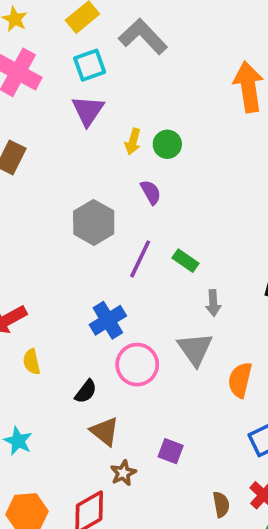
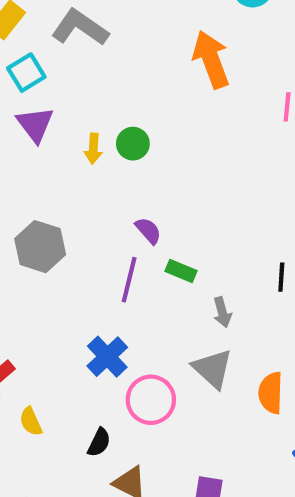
purple semicircle: (151, 192) -> (148, 231), moved
gray hexagon: (94, 222) -> (40, 247), moved

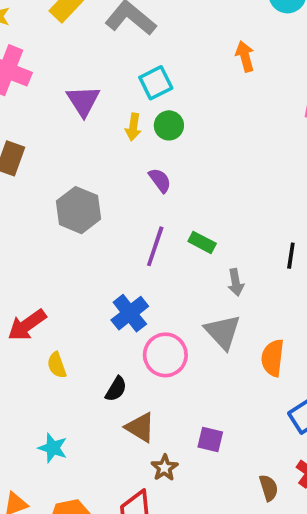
orange arrow: (211, 59) -> (245, 56), size x0.6
cyan square: (26, 73) -> (156, 83), moved
purple semicircle: (148, 231) -> (160, 180), moved

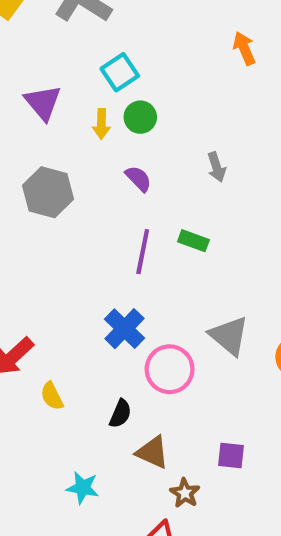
orange arrow: (245, 56) -> (244, 48), moved
gray hexagon: (78, 210) -> (48, 192), moved
gray arrow: (236, 282) -> (216, 167), moved
cyan star: (53, 448) -> (83, 488), moved

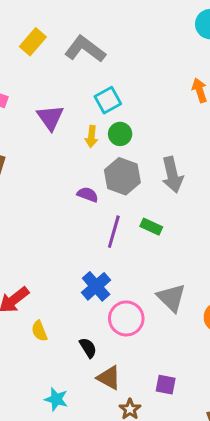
gray arrow: (216, 167) -> (172, 175), size x1.6
purple semicircle: (138, 179) -> (88, 195), moved, turned -30
gray hexagon: (48, 192) -> (122, 176), moved
black semicircle: (120, 414) -> (88, 348), turned -60

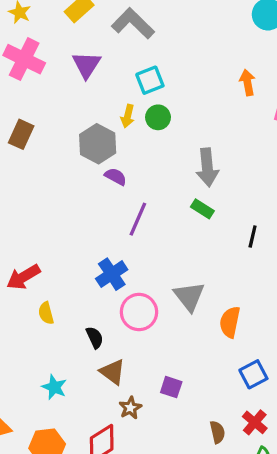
purple triangle: (50, 118) -> (86, 65), moved
gray hexagon: (122, 176) -> (98, 144), moved
green rectangle: (151, 227) -> (202, 209), moved

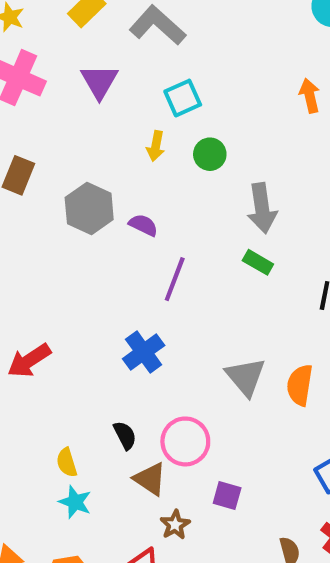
green circle: (158, 117) -> (210, 154), moved
gray hexagon: (98, 144) -> (89, 209), moved
pink circle: (139, 312) -> (185, 441), moved
yellow semicircle: (46, 313) -> (67, 462), moved
orange semicircle: (230, 322) -> (300, 385), moved

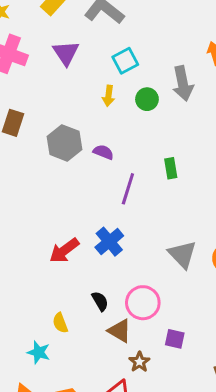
gray arrow: (262, 208) -> (183, 84), moved
green rectangle: (258, 262) -> (171, 168), moved, turned 54
red arrow: (29, 361) -> (64, 250), moved
cyan star: (75, 502) -> (39, 352), moved

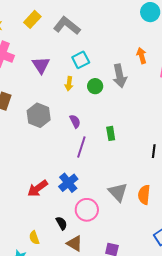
purple triangle: (66, 53) -> (41, 65), moved
purple semicircle: (103, 152) -> (75, 121), moved, turned 40
pink circle: (143, 303) -> (87, 210), moved

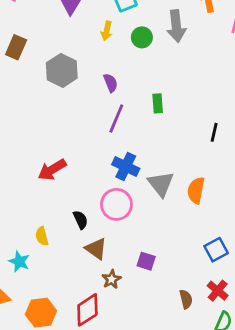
blue cross: (68, 183) -> (126, 166), moved, turned -30

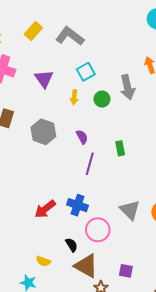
blue cross: (126, 166) -> (78, 205), moved
yellow semicircle: (42, 236) -> (43, 261), turned -48
brown triangle: (96, 249) -> (86, 266), size x1.4

